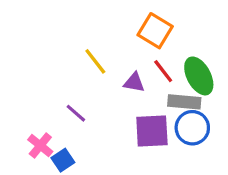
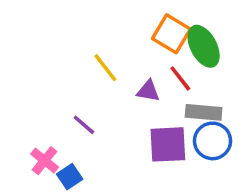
green ellipse: (199, 76) -> (204, 46), moved

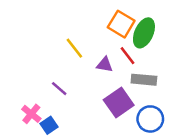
green ellipse: (204, 46) -> (144, 33), turned 52
blue circle: (212, 141) -> (150, 119), moved
purple square: (168, 144) -> (119, 103), turned -32

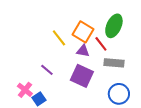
orange square: (121, 24) -> (83, 32), moved
purple square: (119, 103) -> (82, 76), moved, turned -30

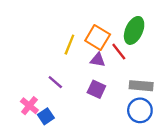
yellow line: (59, 38) -> (69, 45), turned 60
gray rectangle: (114, 63) -> (141, 86), moved
purple square: (82, 76) -> (96, 89), size x0.7

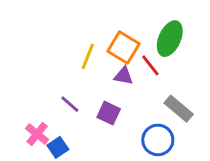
gray rectangle: (141, 86) -> (179, 109), turned 35
purple square: (96, 89) -> (109, 113), moved
blue circle: (140, 110) -> (158, 140), moved

